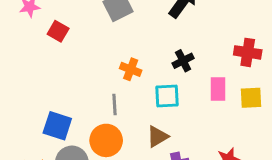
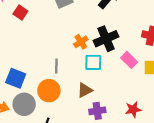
black cross: (183, 61) -> (106, 39), size x1.6
orange cross: (131, 69) -> (81, 42), moved, turned 32
pink rectangle: (218, 89) -> (129, 60), turned -49

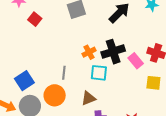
pink rectangle: (129, 60) -> (136, 61), moved
blue square: (16, 78) -> (24, 81), turned 30

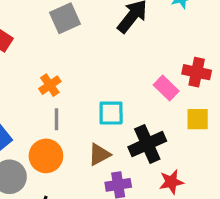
orange cross: (89, 52) -> (50, 85), moved
black cross: (113, 52) -> (147, 144), moved

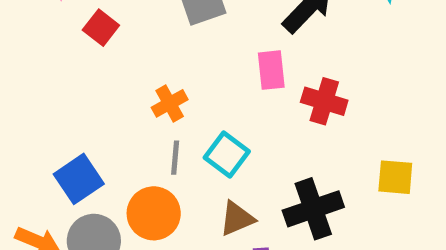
red cross: (197, 72) -> (324, 101), moved
pink rectangle: (166, 88) -> (271, 70), moved, turned 35
cyan square: (111, 113) -> (227, 154), moved, turned 32

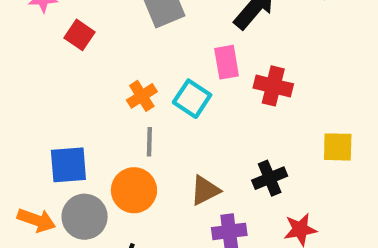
cyan square: (227, 154) -> (192, 99), moved
blue square: (79, 179) -> (68, 165), turned 33
black cross: (313, 209) -> (270, 178), size x0.7

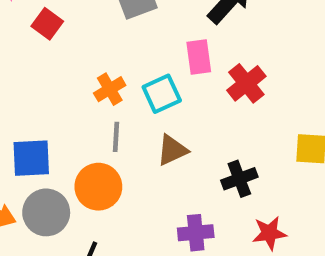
red cross: (273, 86) -> (246, 83), turned 36
cyan square: (192, 99) -> (162, 94), turned 30
brown triangle: (205, 190) -> (172, 150), moved

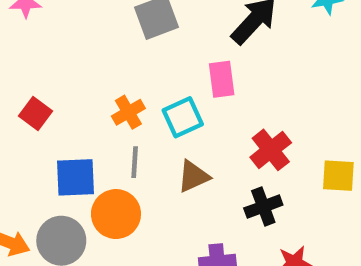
red square: (47, 24) -> (35, 114), moved
red cross: (246, 83) -> (271, 150), moved
blue square: (31, 158) -> (76, 177), moved

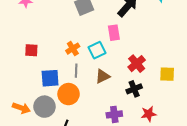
red square: (35, 114) -> (31, 50), turned -32

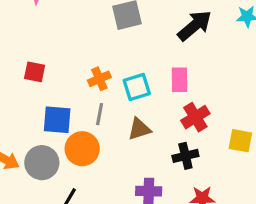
pink rectangle: (114, 33) -> (179, 80), moved

